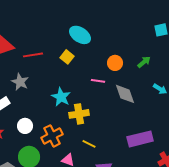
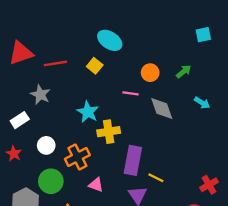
purple rectangle: (140, 139) -> (133, 160), moved, turned -65
yellow line: (89, 144) -> (156, 178), moved

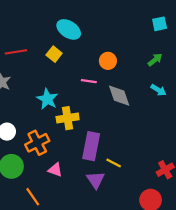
green arrow: (184, 72) -> (155, 60), moved

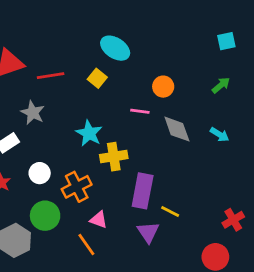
cyan arrow: (158, 90) -> (220, 135), moved
orange line: (33, 197) -> (86, 245), moved

